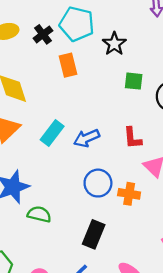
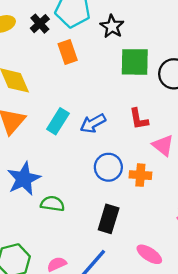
green square: (134, 81) -> (135, 62), size x1.6

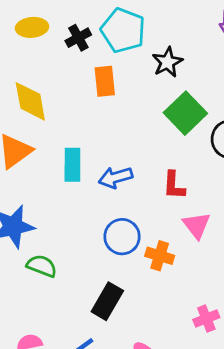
green square: (135, 62) -> (185, 113), turned 32
cyan rectangle: (58, 121) -> (72, 165), turned -45

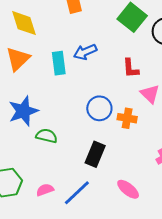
blue arrow: (116, 177) -> (85, 52), moved

